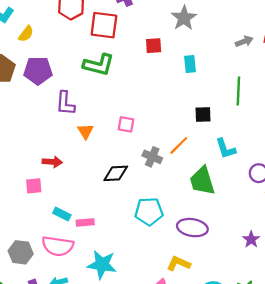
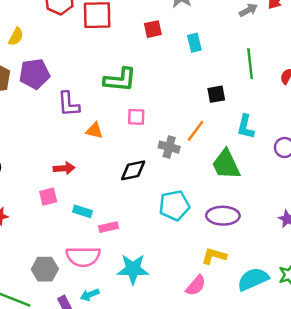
green L-shape: (99, 65) -> (120, 80), moved
orange triangle: (85, 131) -> (94, 131), turned -35
cyan L-shape: (226, 149) -> (246, 127), turned 40
cyan rectangle: (62, 214) -> (83, 211), moved

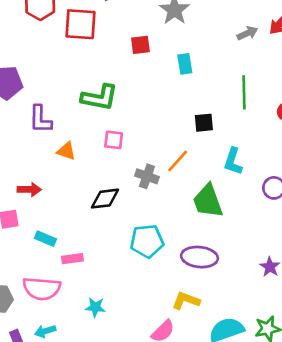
cyan star: (133, 269) -> (95, 307), size x0.6

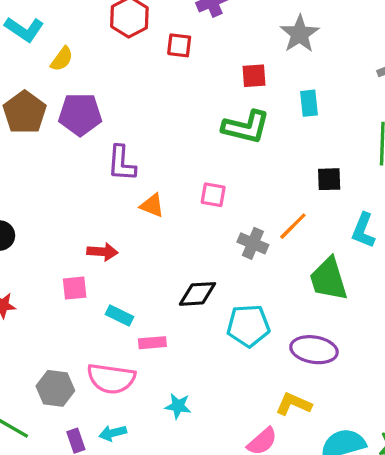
red square: (80, 24) -> (179, 45), size x0.6
green L-shape: (99, 98) -> (246, 127), moved
black diamond: (105, 199) -> (197, 294), moved

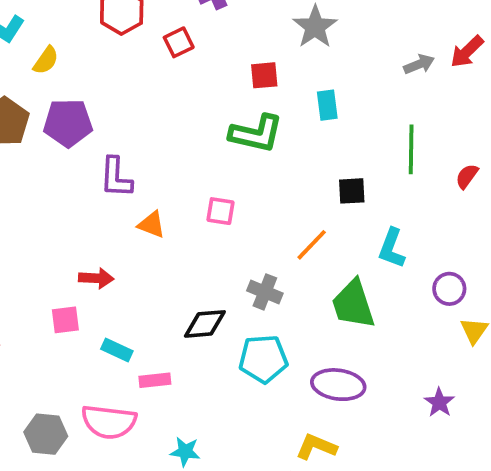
red square: (179, 45) -> (179, 42), turned -32
gray cross: (253, 243) -> (265, 292), moved

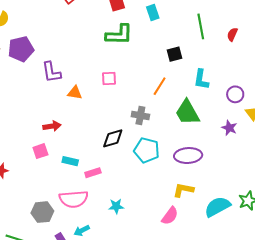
cyan pentagon: (263, 359) -> (147, 150), turned 30
purple star: (439, 402) -> (229, 128), moved

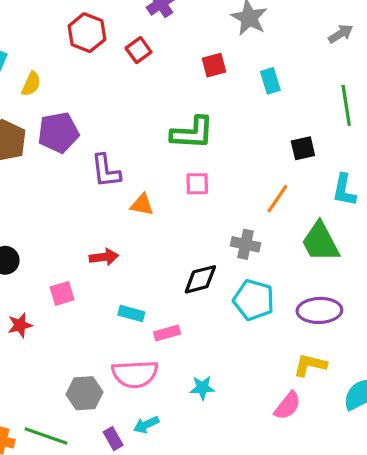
green L-shape: (119, 35) -> (192, 133), moved
pink square: (40, 151) -> (62, 293), moved

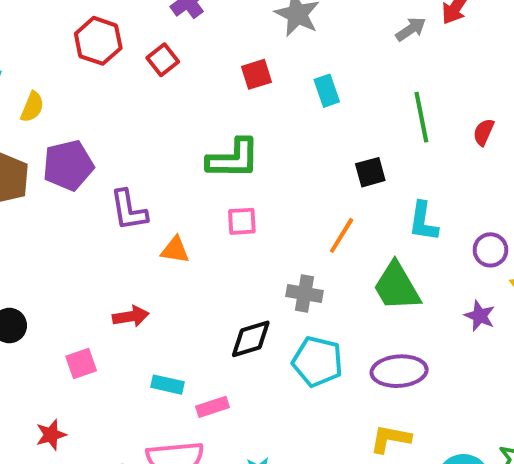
red star: (20, 325) -> (51, 435), moved

